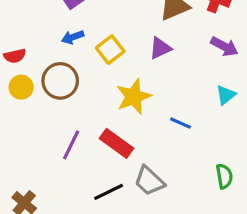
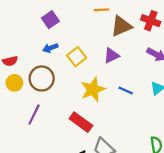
blue line: (181, 123) -> (126, 90), moved
purple line: (71, 145) -> (34, 114), moved

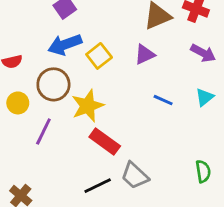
blue arrow: (50, 48) -> (65, 45), size x1.6
yellow circle: (14, 83) -> (18, 103), moved
yellow star: (93, 89) -> (88, 106), moved

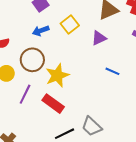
blue arrow: (65, 45) -> (41, 31), size x0.7
yellow square: (99, 56) -> (70, 24), moved
red rectangle: (105, 141) -> (53, 104), moved

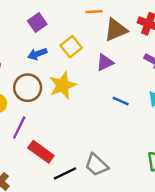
yellow star: (57, 75) -> (63, 85), moved
red rectangle: (53, 104) -> (41, 152), moved

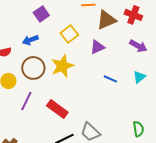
blue arrow: (37, 54) -> (30, 40), moved
red rectangle: (41, 152) -> (57, 109), moved

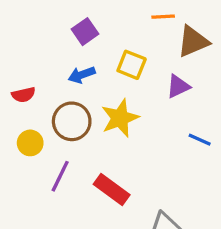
yellow square: (69, 34) -> (132, 65), turned -30
blue arrow: (30, 40) -> (82, 75), moved

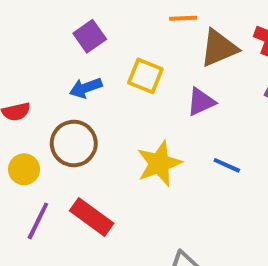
yellow star: (120, 118) -> (159, 163), moved
purple line: (60, 176) -> (38, 221), moved
red rectangle: (112, 189) -> (92, 217), moved

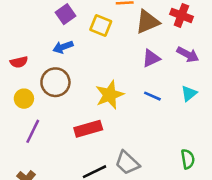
yellow square: (145, 76) -> (101, 26), moved
purple triangle: (201, 102) -> (151, 58), moved
red rectangle: (92, 217) -> (88, 129), moved, turned -52

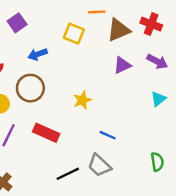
purple square: (66, 14) -> (17, 23), moved
yellow star: (110, 95) -> (82, 100), size x0.7
blue line: (152, 96) -> (108, 135), moved
red rectangle: (88, 129) -> (46, 133), moved, turned 40

